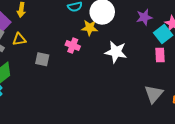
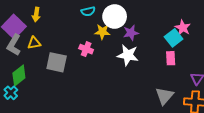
purple star: (144, 17) -> (131, 33), moved
gray square: (42, 59) -> (57, 62), size x1.5

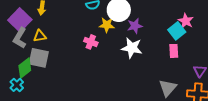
gray square: (57, 62) -> (39, 58), moved

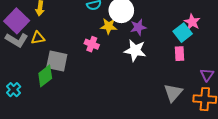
gray L-shape: (20, 38) -> (17, 40), turned -90
gray square: (39, 58) -> (57, 61), moved
green diamond: (25, 68) -> (45, 76), moved

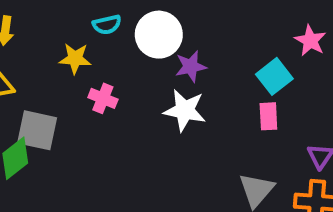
pink star: (192, 22) -> (310, 41), moved
yellow star: (109, 26) -> (75, 59), moved

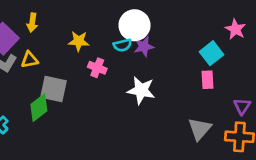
cyan semicircle: (107, 25) -> (123, 45), moved
purple star: (191, 66) -> (144, 46), moved
white star: (185, 110) -> (141, 90), moved

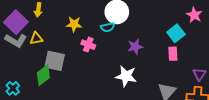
purple star: (144, 46) -> (135, 47), moved
white star: (141, 90) -> (126, 76), moved

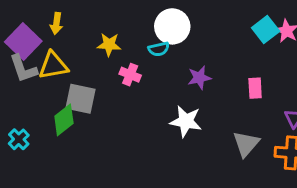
cyan square: (176, 33) -> (266, 29), moved
yellow triangle: (36, 38) -> (53, 66), size x1.5
gray L-shape: (16, 40) -> (23, 69), turned 40

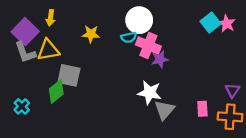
pink cross: (130, 75) -> (148, 45), moved, size x1.5
pink rectangle: (255, 88) -> (202, 109), moved
gray triangle: (246, 144) -> (164, 110), moved

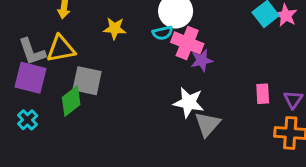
purple square: (25, 32) -> (30, 78), moved, turned -30
pink rectangle: (202, 109) -> (263, 94), moved

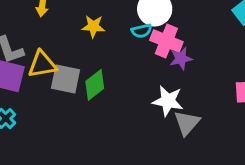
yellow triangle: (61, 49) -> (42, 64), moved
green diamond: (71, 101) -> (95, 85), moved

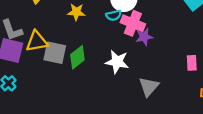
white star: (168, 101) -> (117, 62), moved

